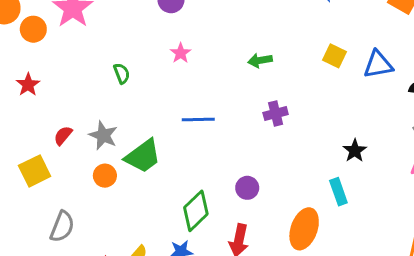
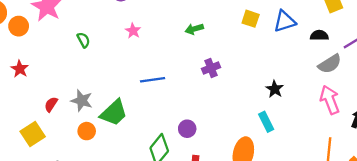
green semicircle: (122, 73) -> (83, 40), moved
purple circle: (247, 188) -> (187, 129), moved

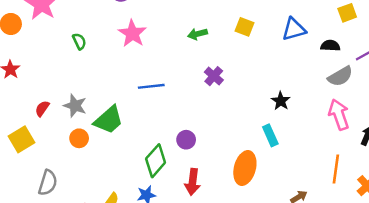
yellow square: (251, 19) -> (244, 27), moved
pink star: (133, 31) -> (132, 33), size x1.6
purple cross: (211, 68) -> (214, 76), turned -30

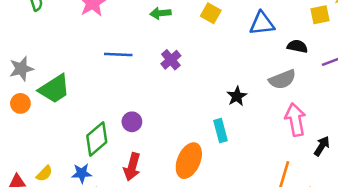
gray semicircle: (340, 76) -> (282, 79), moved
blue line: (151, 86) -> (118, 55), moved
gray star: (75, 106) -> (21, 69), turned 30

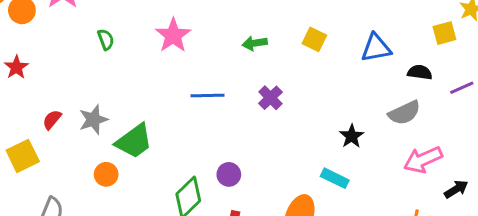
orange circle: (20, 103) -> (106, 174), moved
pink arrow: (295, 120) -> (423, 160), turned -100
cyan rectangle: (220, 131) -> (335, 178), turned -45
black arrow: (322, 146) -> (456, 189), turned 30

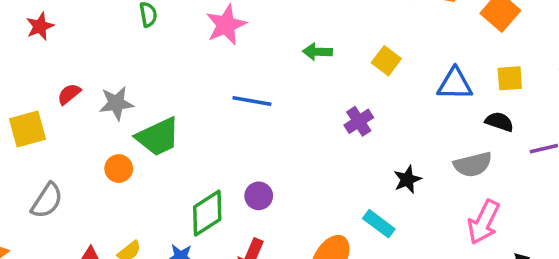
yellow square: (444, 33) -> (510, 78), moved
purple cross: (270, 98) -> (359, 121), moved
pink arrow: (423, 160) -> (484, 222), turned -51

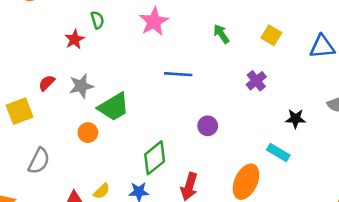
red star: (40, 26) -> (75, 39), moved
green arrow: (317, 52) -> (221, 34), turned 60
black star: (407, 179) -> (295, 119), turned 30
purple circle: (259, 196) -> (208, 126), moved

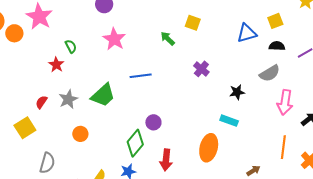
yellow square: (271, 35) -> (193, 23), moved
green trapezoid: (114, 107) -> (103, 95), moved
purple circle: (208, 126) -> (153, 122), moved

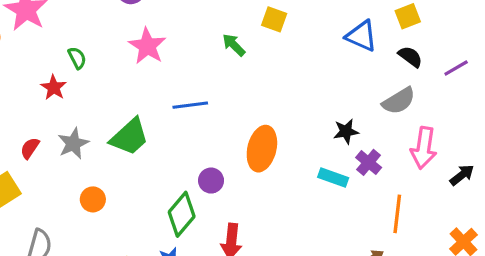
blue triangle: (247, 33) -> (362, 36), turned 40
black semicircle: (277, 46) -> (410, 57), turned 35
purple cross: (201, 69) -> (369, 162), moved
orange line: (283, 147) -> (397, 214), moved
orange ellipse: (209, 148) -> (262, 149), moved

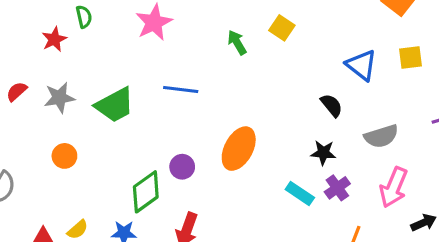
black semicircle: (410, 57) -> (332, 105), moved

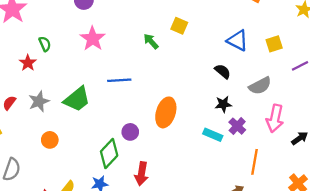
yellow square: (410, 57) -> (274, 44), moved

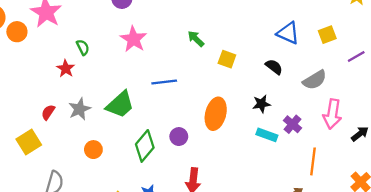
yellow square: (179, 26) -> (227, 59), moved
black star: (223, 104) -> (261, 104), moved
green diamond: (109, 153) -> (145, 146), moved

